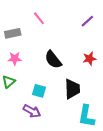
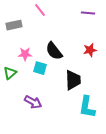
purple line: (87, 21) -> (88, 13), turned 48
pink star: (15, 59) -> (25, 54), moved
cyan square: (39, 91) -> (40, 68), moved

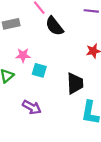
black semicircle: (54, 51) -> (54, 26), moved

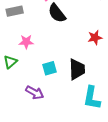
cyan square: (39, 70) -> (49, 68), moved, turned -32

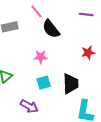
pink star: (26, 42) -> (41, 57), moved

